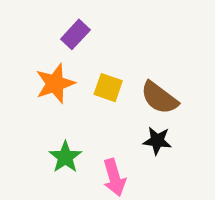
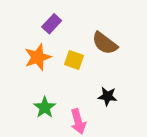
brown semicircle: (159, 98) -> (105, 43), moved

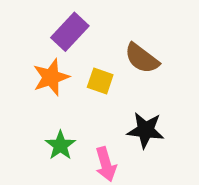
purple rectangle: (52, 24) -> (70, 32), size x1.4
black star: (107, 96) -> (146, 130), size x1.4

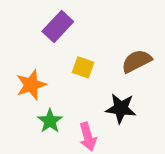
brown semicircle: (142, 58) -> (137, 61), moved, turned 116
orange star: (51, 77) -> (31, 85), moved

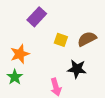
yellow square: (83, 67) -> (61, 40), moved
green star: (50, 121) -> (15, 77), moved

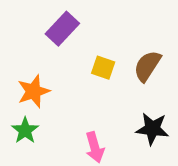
brown semicircle: (87, 39) -> (147, 66), turned -30
black star: (77, 69) -> (152, 129), moved

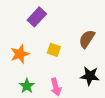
yellow square: (103, 68) -> (54, 50), moved
green star: (25, 130) -> (27, 86), moved

